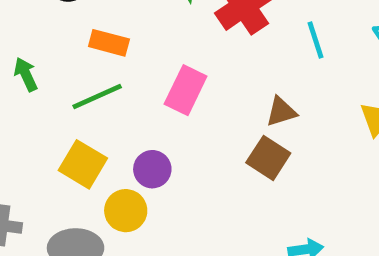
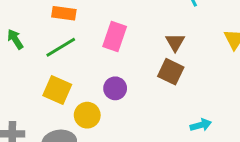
brown triangle: (281, 112) -> (175, 42), turned -36
purple circle: (152, 169) -> (115, 88), moved

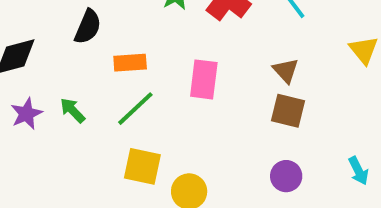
purple circle: (115, 88) -> (286, 176), moved
cyan arrow: (201, 125) -> (358, 171), moved, turned 90

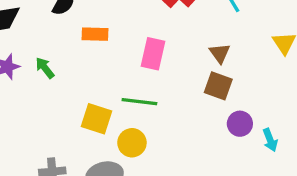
green line: (135, 109) -> (139, 102), moved, turned 44
purple circle: (286, 176) -> (240, 124), moved

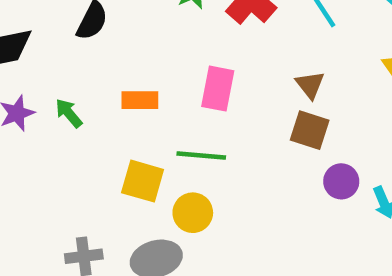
orange rectangle: (95, 34) -> (140, 100), moved

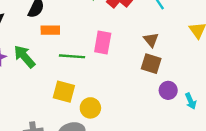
orange rectangle: (140, 100) -> (50, 30), moved
green arrow: (69, 113) -> (25, 57), size x1.5
green line: (201, 156) -> (72, 56), moved

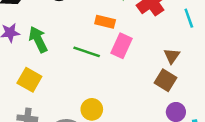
orange rectangle: (50, 30) -> (105, 22), moved
yellow square: (64, 92) -> (29, 80), moved

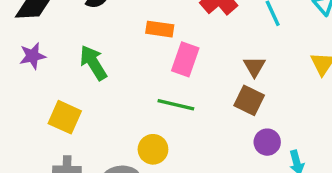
green arrow: (38, 39) -> (93, 63), moved
green line: (87, 52) -> (176, 105), moved

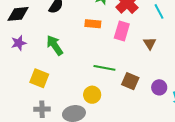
pink rectangle: (185, 59) -> (122, 31), moved
brown square: (249, 100) -> (130, 81), moved

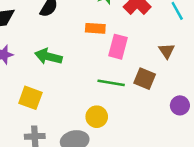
pink rectangle: (122, 31) -> (118, 47), moved
green arrow: (55, 45) -> (48, 56), turned -40
brown square: (130, 81) -> (145, 79), moved

